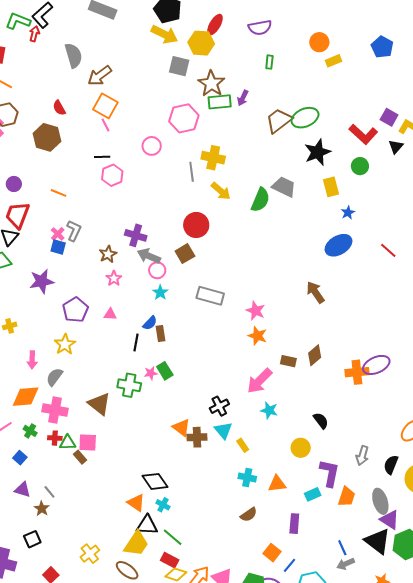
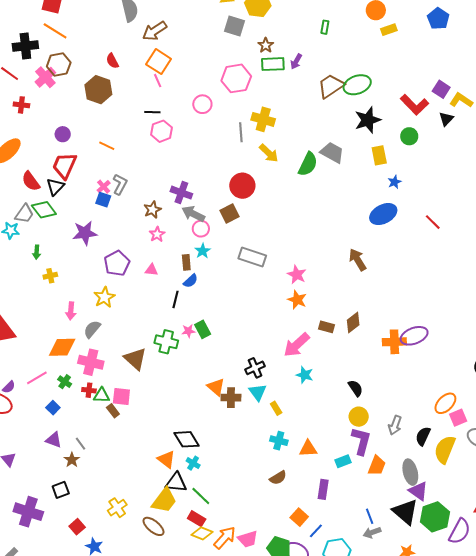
brown star: (211, 84) -> (266, 45), size x0.6
brown rectangle: (160, 334) -> (186, 262), moved
yellow circle: (301, 448) -> (359, 417), moved

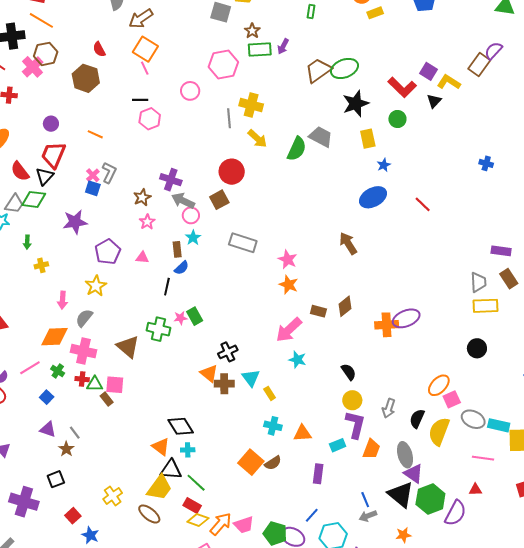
green diamond: (44, 210) -> (34, 199), turned -45
black cross: (255, 368) -> (228, 352), moved
cyan cross: (193, 463) -> (188, 450), turned -32
orange square: (299, 517) -> (251, 462), moved, size x1.4

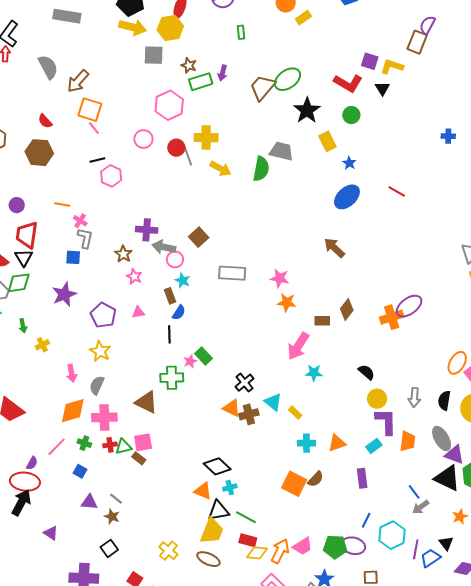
red circle: (232, 172) -> (176, 148), moved, size x0.7
pink cross: (93, 175) -> (80, 221), moved

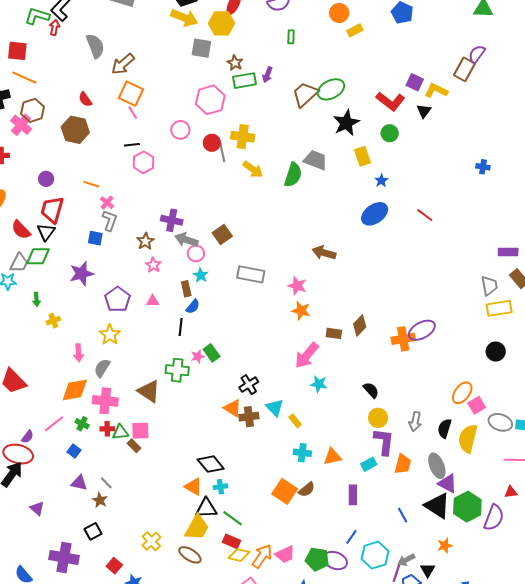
brown arrow: (334, 248) -> (324, 253), moved, turned -35
gray arrow: (421, 507) -> (406, 560), moved

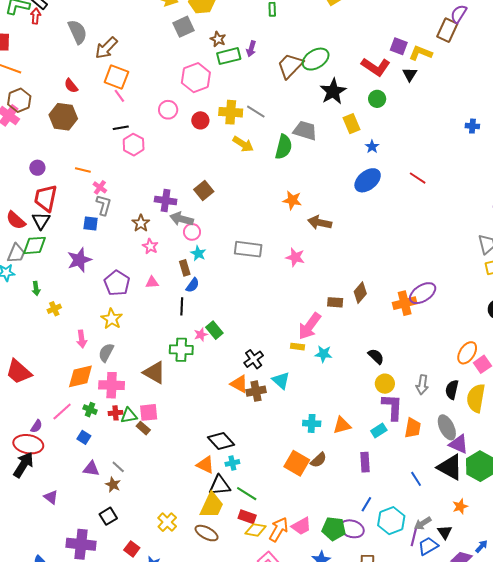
gray square: (201, 48) -> (183, 27), turned -30
gray line: (222, 152) -> (256, 112), moved, turned -42
brown square: (222, 234) -> (204, 190), moved
orange star: (301, 311) -> (292, 200), moved
yellow rectangle: (295, 421) -> (298, 347), moved, turned -40

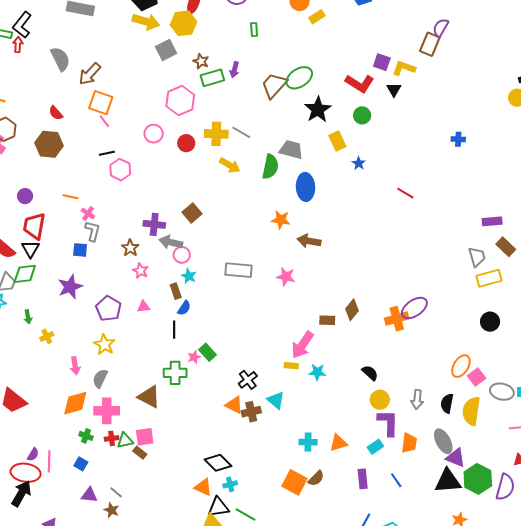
blue ellipse: (368, 180) -> (305, 187), moved, turned -52
pink line: (62, 411) -> (49, 461), moved, turned -45
black triangle: (450, 467) -> (448, 481), turned -32
blue line: (416, 479) -> (396, 480), moved

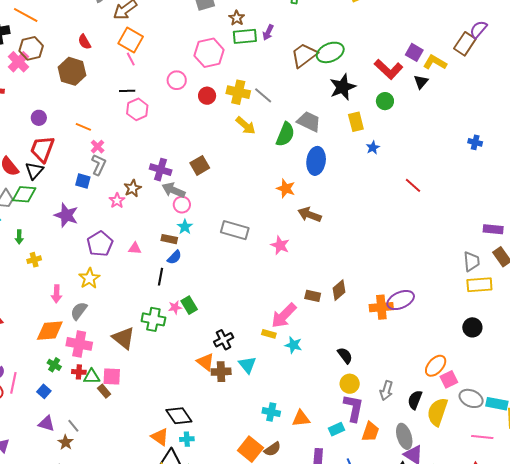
pink star: (141, 271) -> (117, 201), moved
purple star: (70, 287) -> (66, 215), turned 30
brown rectangle: (176, 291) -> (169, 239), turned -70

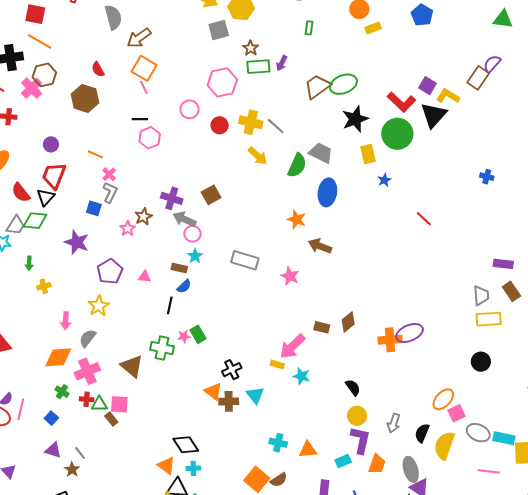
black triangle: (421, 82) -> (434, 115), size x1.8
green circle: (385, 101) -> (397, 134), size x1.8
pink cross: (79, 344) -> (87, 371), turned -35

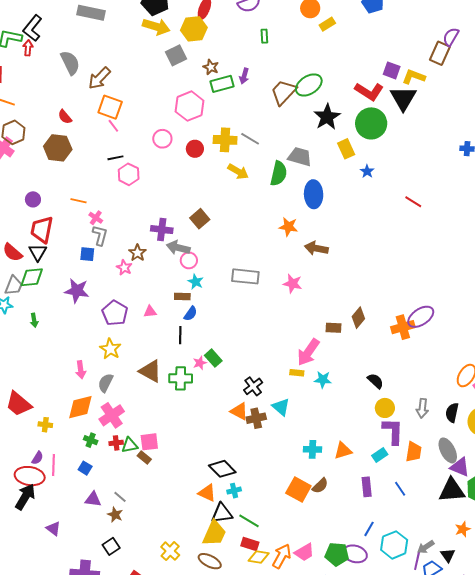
yellow cross: (44, 286) -> (45, 425), moved, turned 32
brown triangle: (132, 366) -> (150, 371), moved

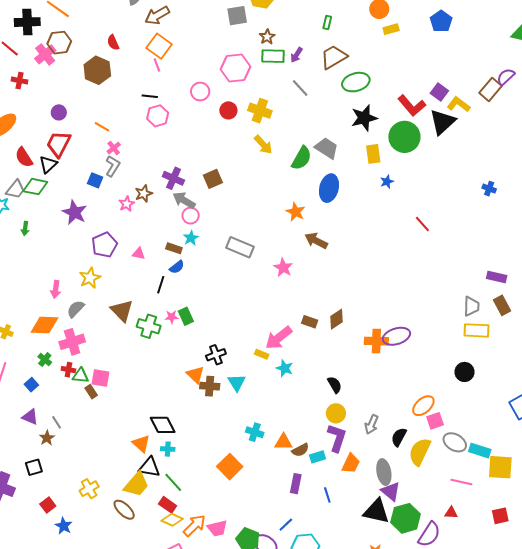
brown trapezoid: (284, 92) -> (334, 57), moved
gray line: (250, 139) -> (300, 88), moved
brown semicircle: (320, 486) -> (300, 450), moved

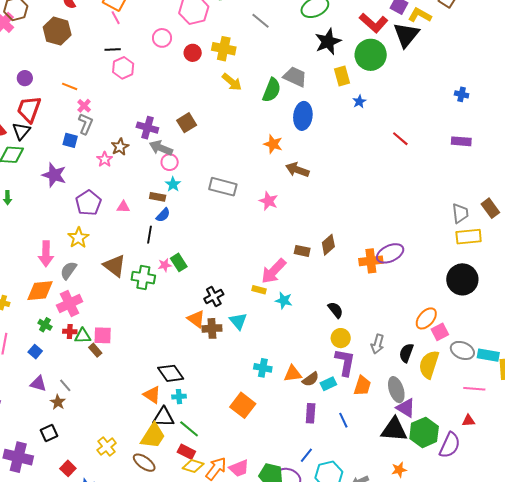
purple rectangle: (497, 277) -> (461, 141), moved
pink arrow: (56, 289) -> (46, 254), size x1.4
black circle: (465, 372) -> (462, 279), size x1.6

